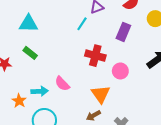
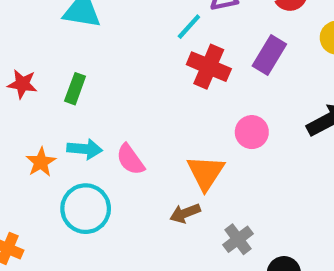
green rectangle: (30, 53) -> (75, 89), moved, turned 64
red cross: (95, 56) -> (209, 67), moved
pink semicircle: (62, 84) -> (130, 159), moved

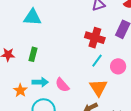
cyan line: (189, 27) -> (97, 61), moved

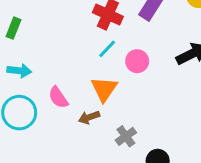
pink semicircle: (62, 85) -> (58, 97), moved

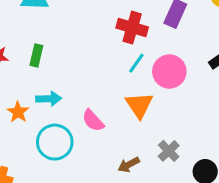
pink circle: (137, 61) -> (169, 71), size x1.4
brown arrow: (89, 117) -> (129, 165), moved

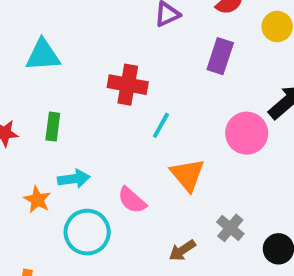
red cross: (132, 28) -> (128, 85), moved
cyan line: (136, 63) -> (161, 125), moved
pink circle: (169, 71) -> (247, 133), moved

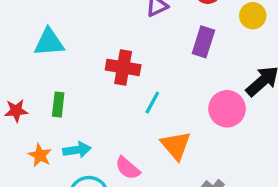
orange star: (37, 200) -> (40, 155), moved

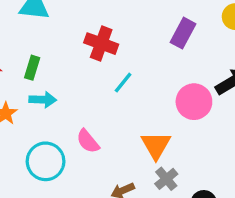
orange triangle: (176, 145) -> (156, 145), moved
cyan arrow: (77, 150) -> (43, 100), moved

